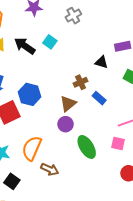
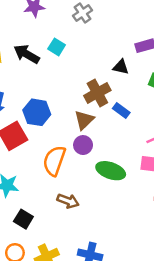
brown cross: (81, 82) -> (97, 93), size x1.5
green ellipse: (87, 147) -> (111, 171), turned -35
orange semicircle: (32, 148) -> (54, 161), moved

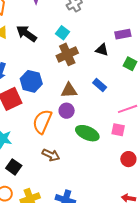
cyan square: (57, 47) -> (63, 33), moved
brown cross: (97, 93) -> (67, 54), moved
brown triangle: (84, 120) -> (69, 90), turned 36

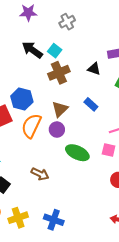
black arrow: (26, 34) -> (32, 50), moved
brown triangle: (69, 90) -> (60, 109), turned -42
orange semicircle: (42, 122) -> (31, 126), moved

